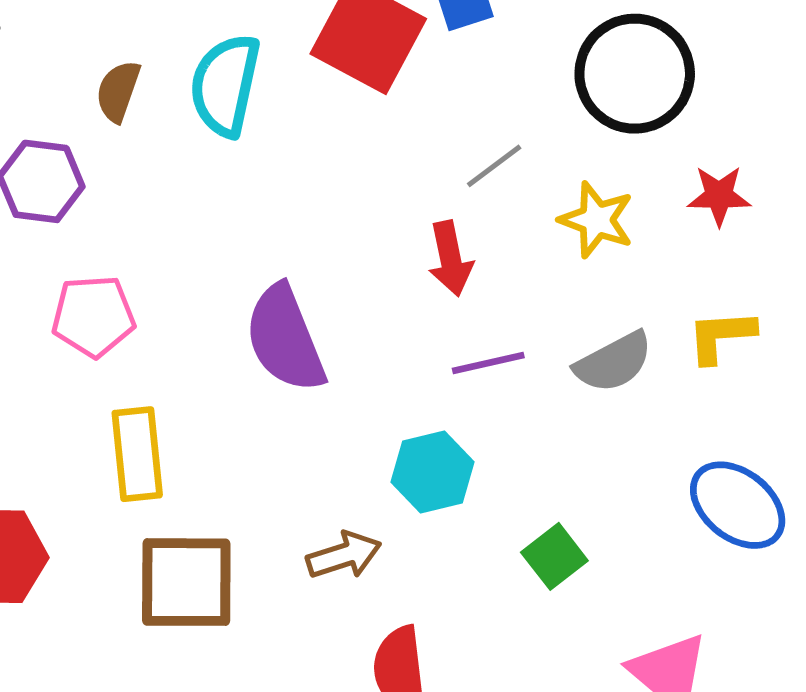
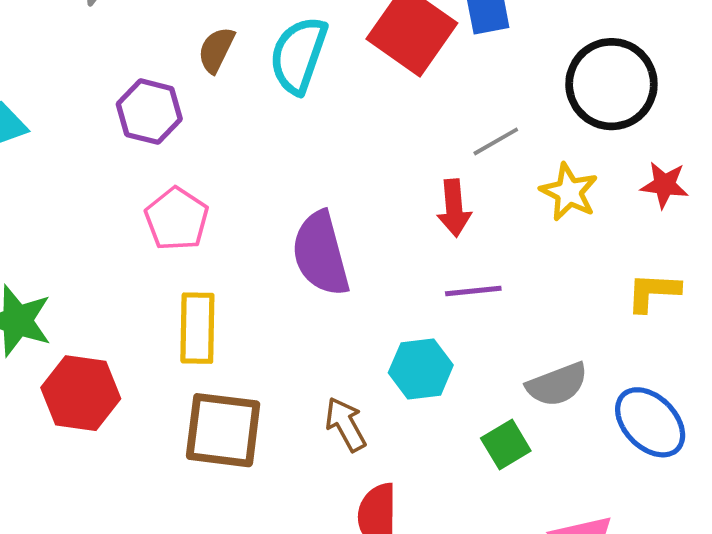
pink pentagon: (93, 316) -> (177, 219), turned 30
gray semicircle: (614, 362) -> (557, 384), moved
brown arrow: (344, 555) -> (346, 424), turned -108

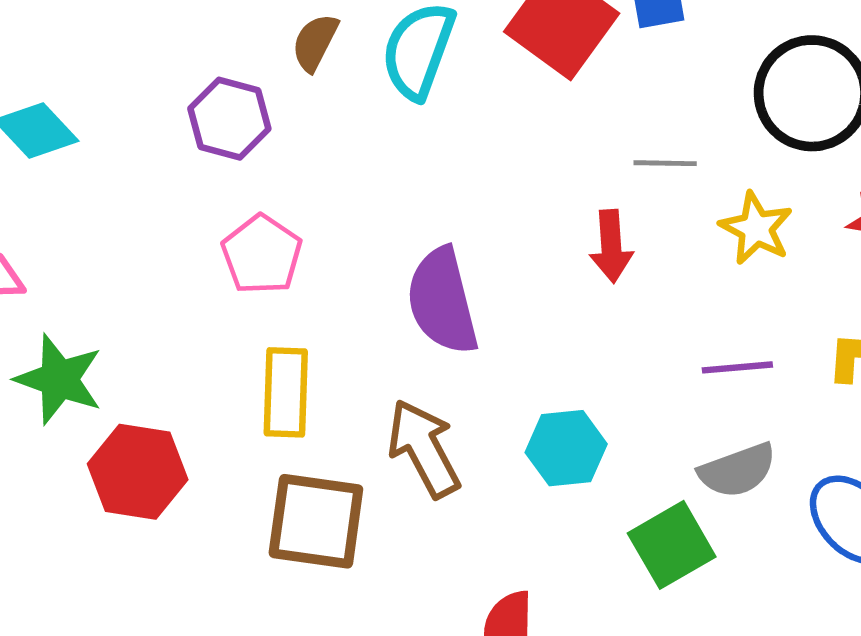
gray line: (496, 141) -> (665, 163), turned 30
purple line: (473, 291) -> (737, 367), moved
brown arrow: (346, 424) -> (424, 448), moved, size x1.4
green square: (506, 445) -> (672, 545), size x1.4

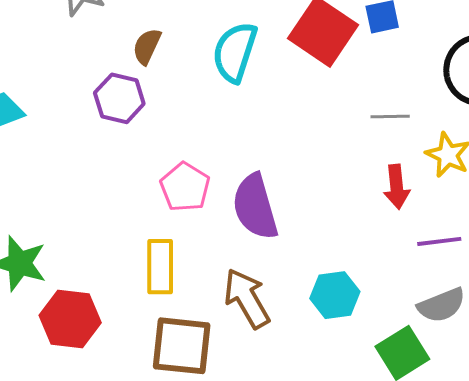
brown semicircle: (315, 42) -> (147, 46), moved
red arrow: (611, 246) -> (397, 187), moved
pink pentagon: (262, 255) -> (185, 187), moved

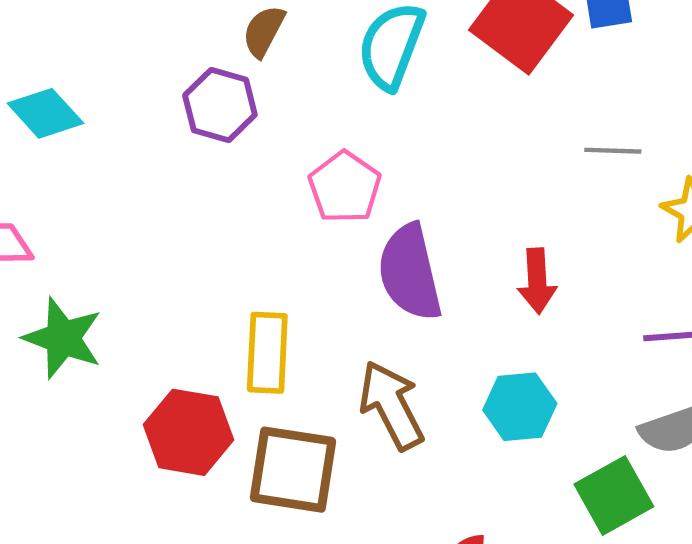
pink pentagon: (185, 187) -> (345, 187), moved
red arrow: (397, 187) -> (537, 281), moved
red hexagon: (70, 319) -> (189, 432), moved

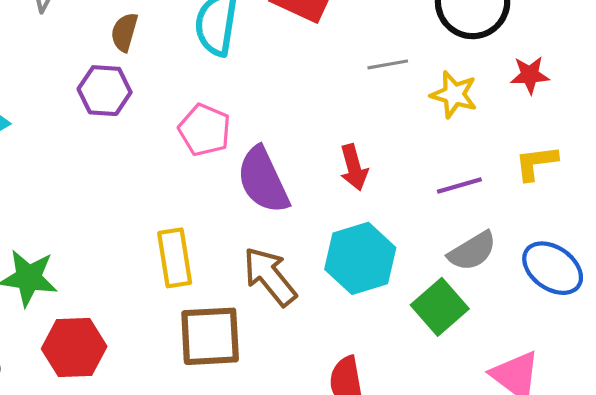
cyan hexagon: (520, 407) -> (360, 258), size x1.4
red hexagon: (189, 432) -> (74, 348), moved

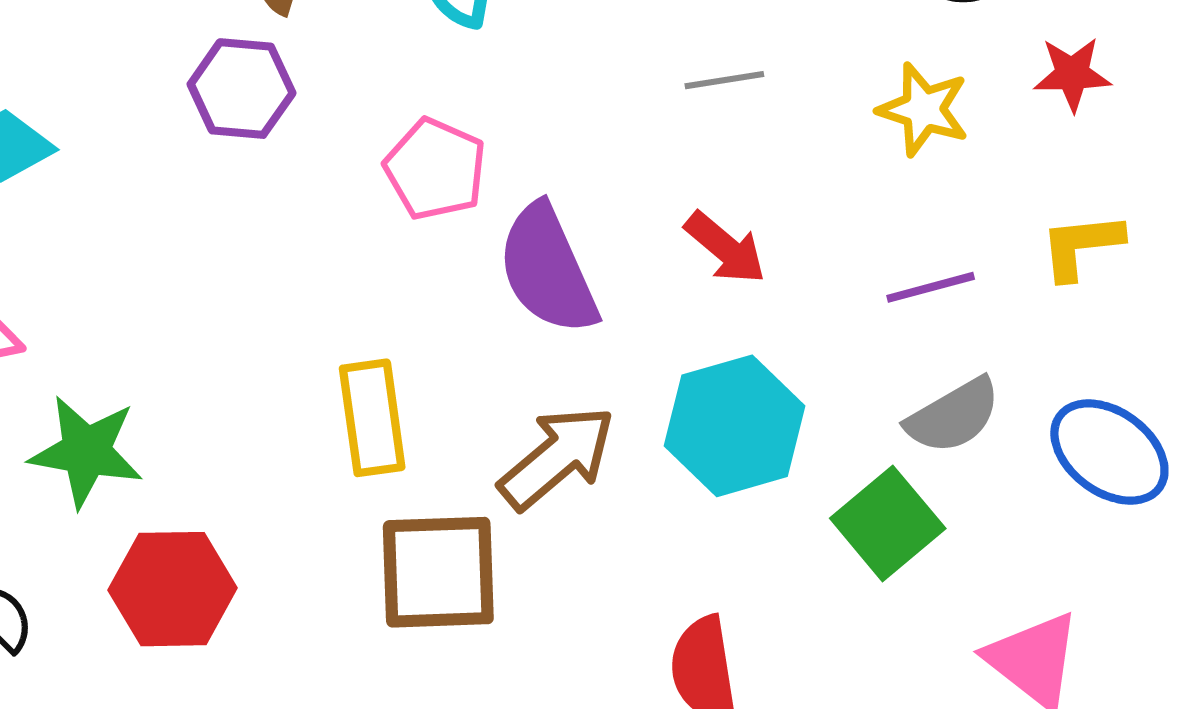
gray line: (388, 64) -> (724, 80), moved
red arrow: (354, 167) -> (725, 248), turned -36
brown arrow: (270, 276) -> (557, 458), turned 88

